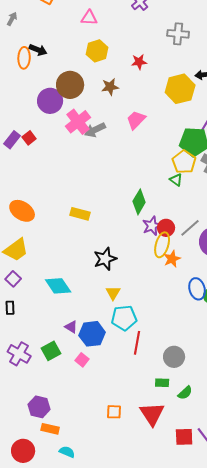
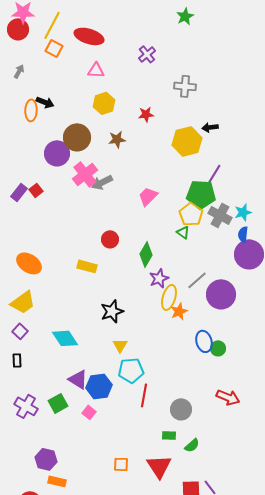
pink trapezoid: (136, 120) -> (148, 196), moved
red circle: (166, 228) -> (110, 239), moved
purple triangle: (71, 327) -> (78, 379), size x1.5

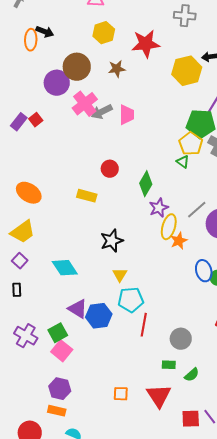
red star: (146, 114) -> (146, 44), size x1.8
pink trapezoid: (148, 196) -> (127, 115), moved, turned 135
pink square: (89, 412) -> (62, 351), moved, size x1.5
purple hexagon: (46, 459) -> (60, 389), moved

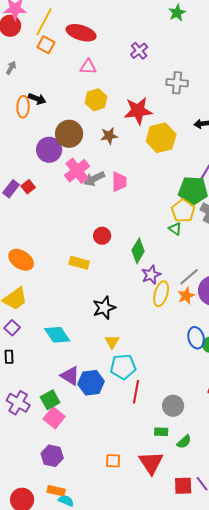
yellow hexagon: (187, 71) -> (161, 138), moved
orange star: (179, 241) -> (186, 296), moved
orange rectangle: (57, 411) -> (56, 491), moved

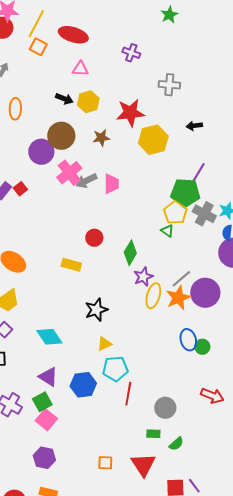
purple cross: (139, 51) -> (131, 53), turned -30
black arrow: (37, 99) -> (64, 99), moved
orange star: (186, 296) -> (178, 298), size x1.4
yellow triangle: (112, 342) -> (104, 344), turned 35
purple triangle: (70, 376) -> (48, 377), moved

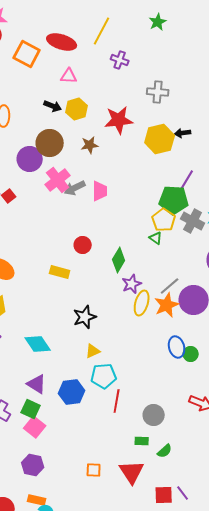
yellow line: (36, 24) -> (102, 31), moved
orange square: (38, 47) -> (27, 54), size x1.5
yellow hexagon: (153, 140) -> (160, 139), moved
green square: (42, 402) -> (31, 409), turned -36

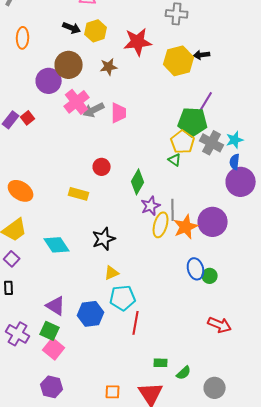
gray line: (170, 286) -> (173, 210), moved, turned -50
cyan diamond: (38, 344) -> (57, 245), moved
gray circle: (154, 415) -> (215, 388), moved

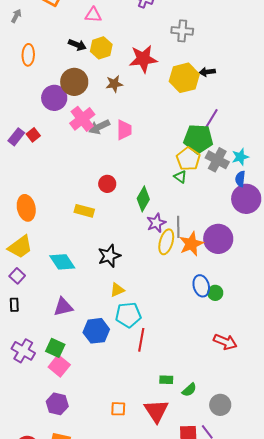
orange ellipse: (21, 191) -> (26, 208), turned 45
purple triangle: (56, 306) -> (63, 307), moved, turned -45

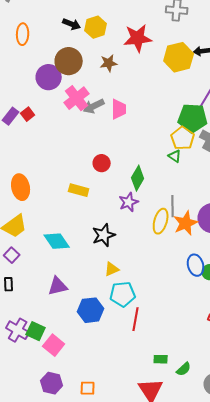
purple star: (156, 223) -> (129, 202), moved
green square: (55, 348) -> (36, 331), moved
orange square: (118, 409) -> (88, 388), moved

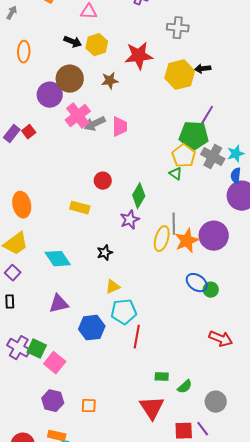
black star: (104, 235) -> (105, 253), size x0.7
blue ellipse: (196, 265) -> (197, 283), turned -40

